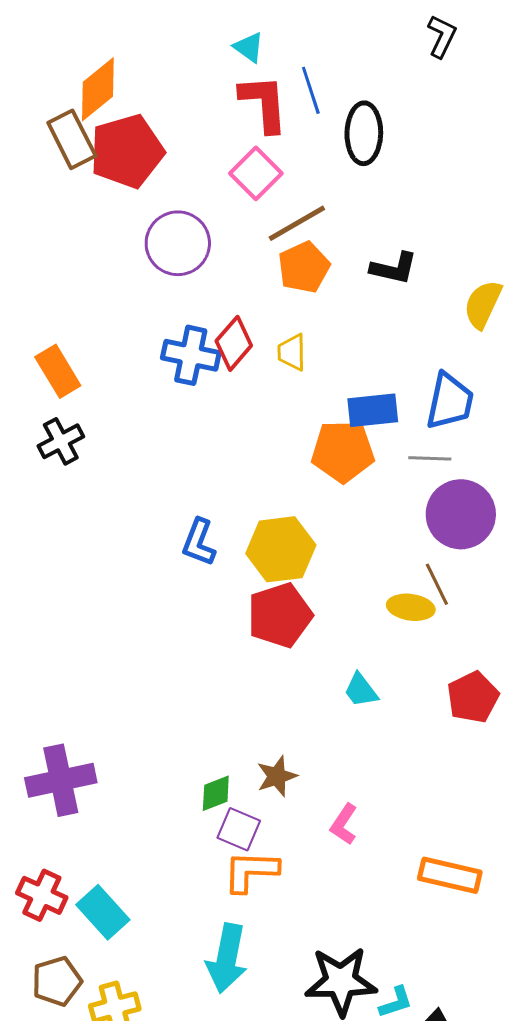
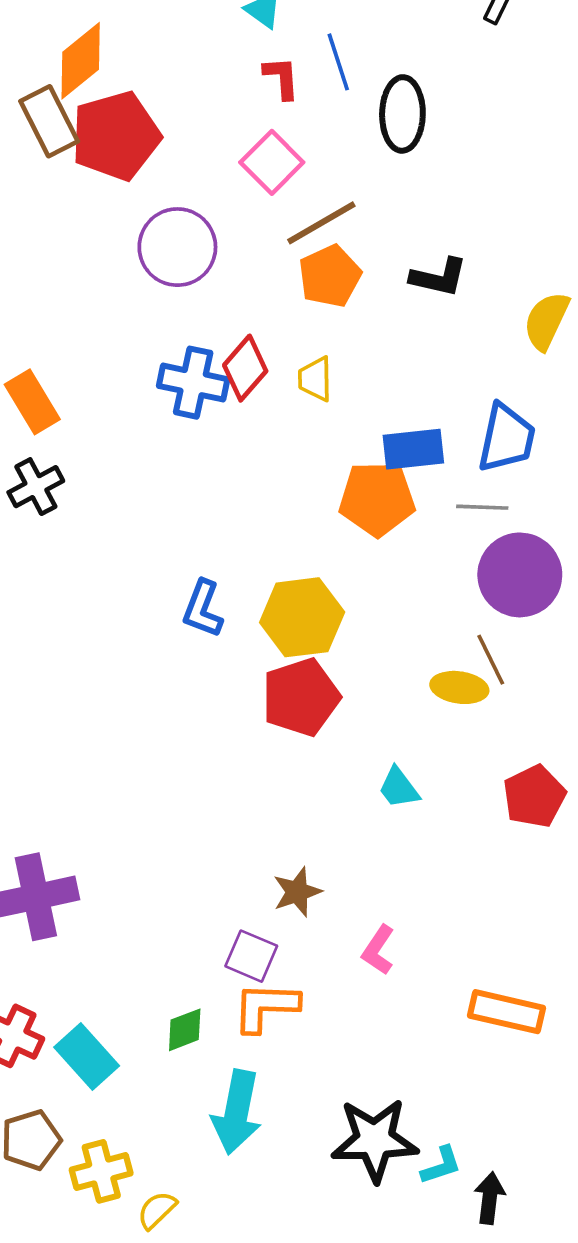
red L-shape: (264, 103) -> (281, 78), size x0.6
green diamond: (216, 793) -> (185, 1030), moved

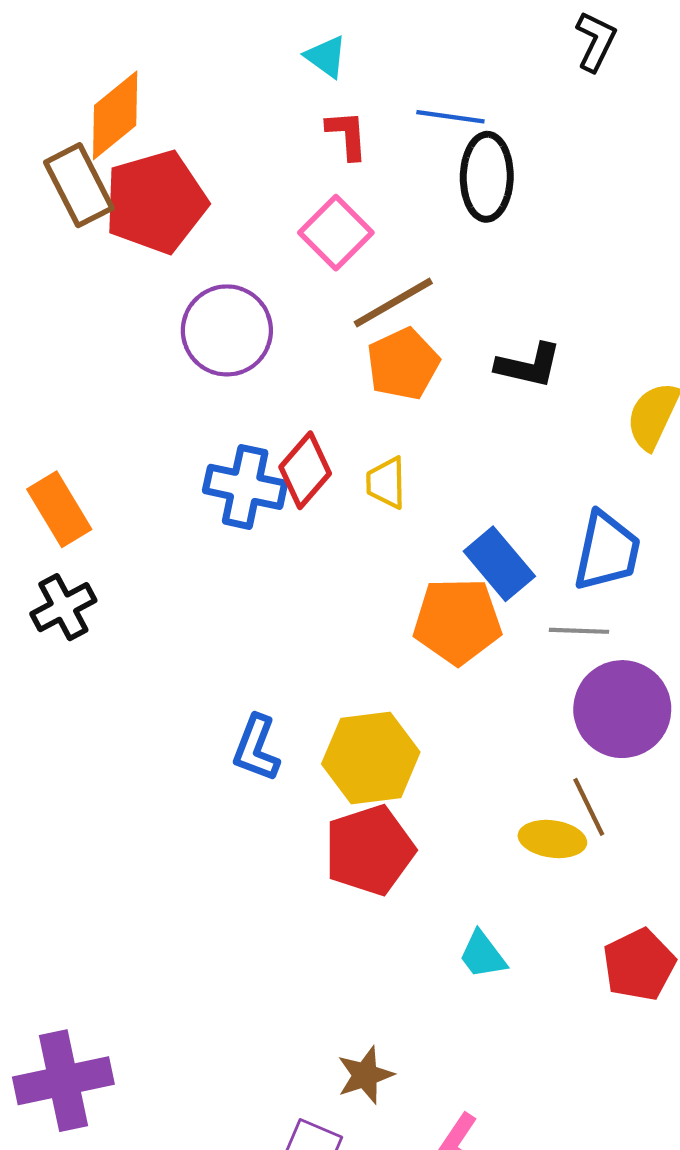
blue line: (338, 62) -> (450, 117), moved, turned -64
blue rectangle: (413, 449) -> (499, 564), turned 56

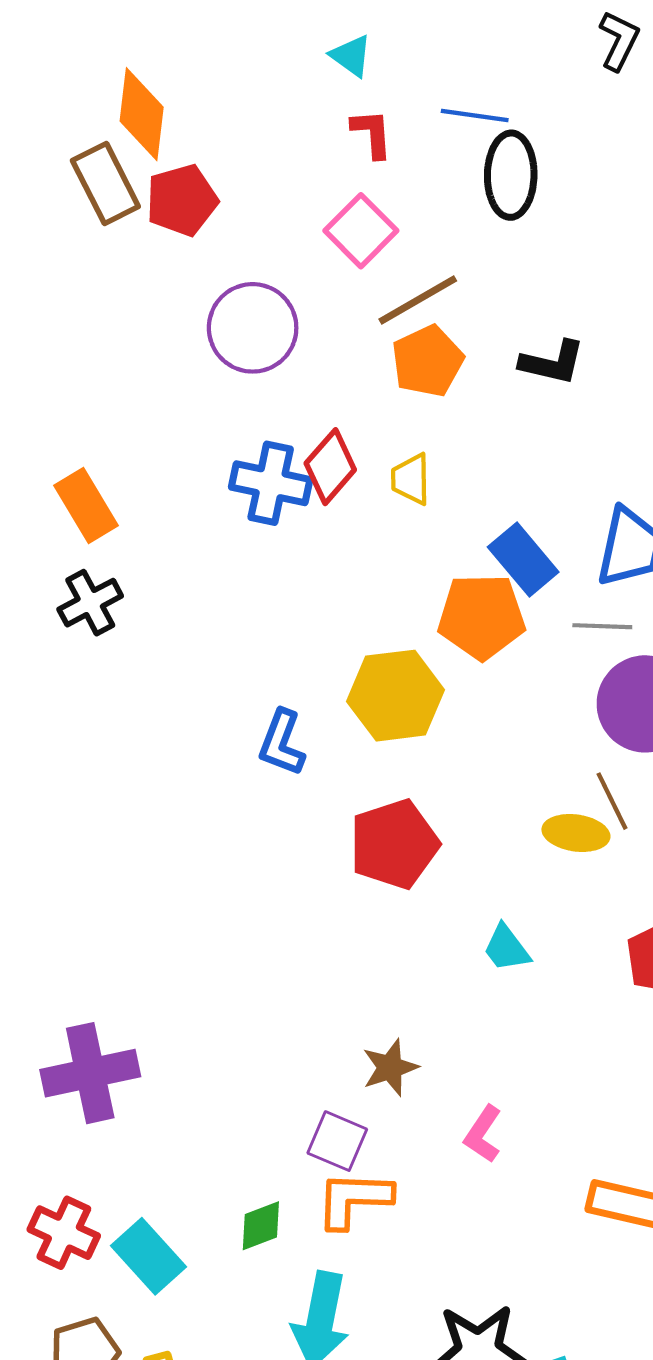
orange diamond: (115, 115) -> (142, 114), turned -44
red pentagon: (156, 202) -> (182, 200), size x0.7
yellow hexagon: (371, 758) -> (396, 696), moved

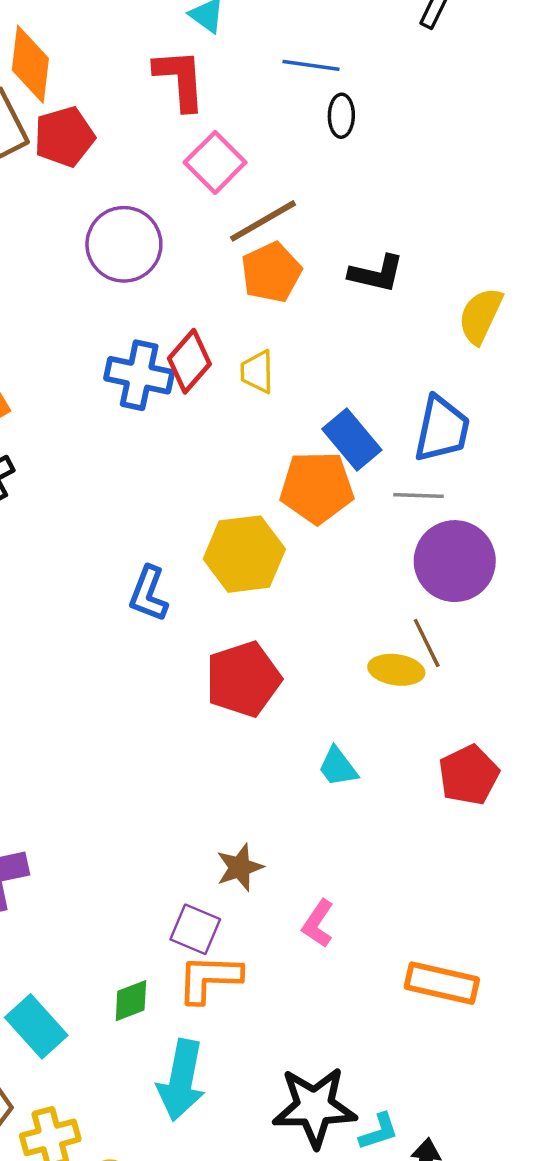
red L-shape: (372, 134) -> (180, 79), moved, size x1.5
black ellipse: (511, 175) -> (341, 116), size x0.6

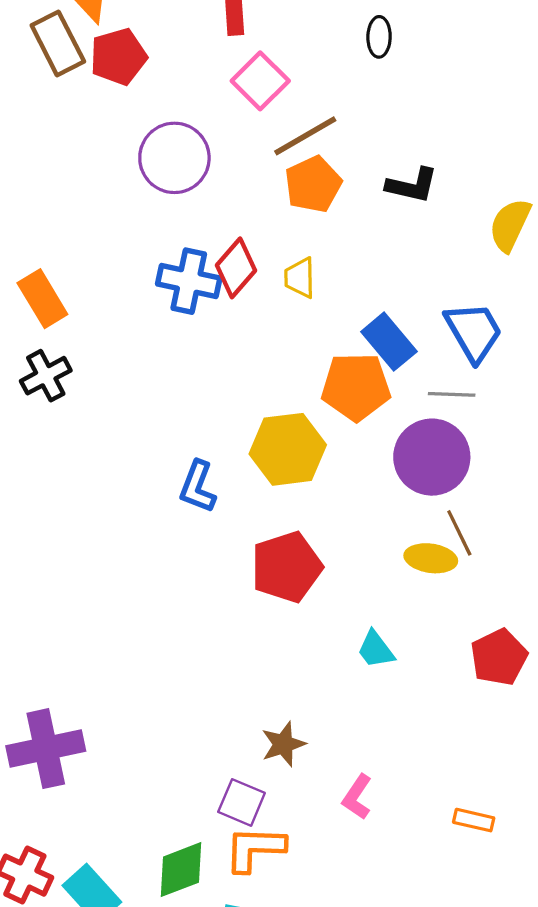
blue trapezoid: (442, 429) -> (474, 332), turned -42
purple circle: (455, 561) -> (432, 457), moved
orange rectangle: (442, 983) -> (474, 820), moved, size x0.6
green diamond: (131, 1001) -> (181, 870), size x1.4

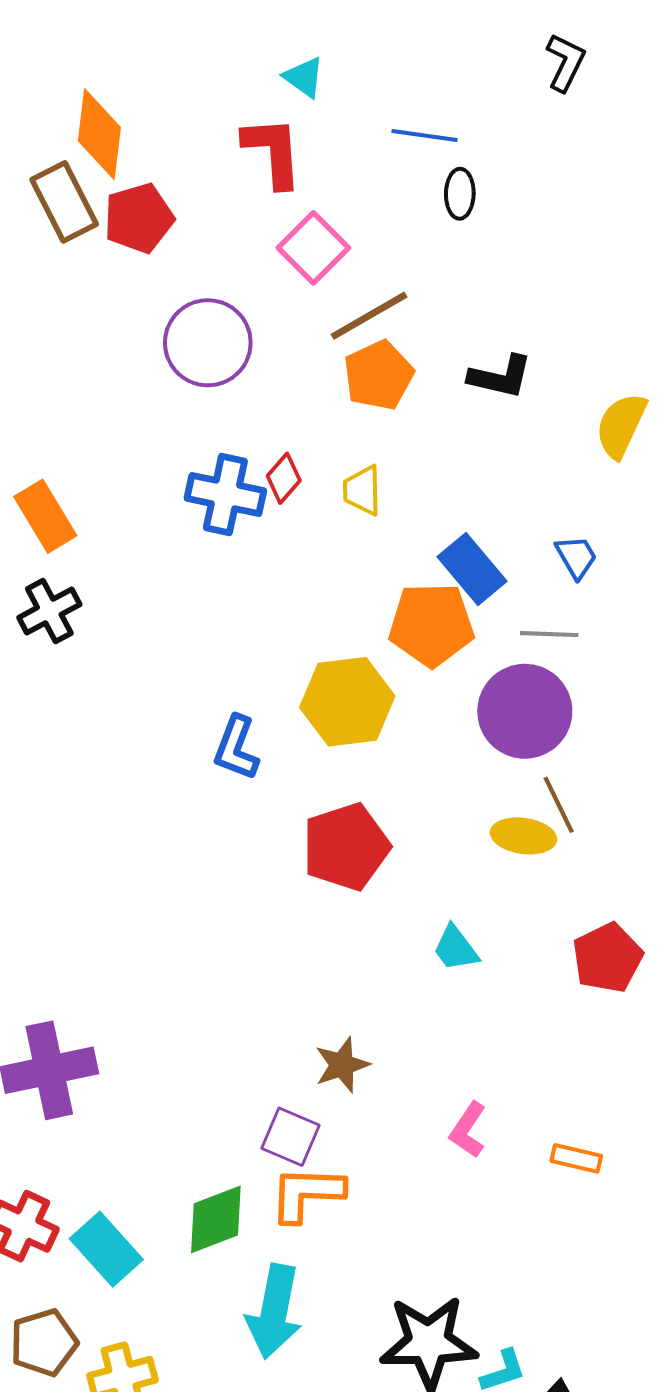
red diamond: (236, 268) -> (284, 478), size x0.7
blue trapezoid: (474, 332) -> (576, 557), size x0.6
pink L-shape: (357, 797) -> (468, 1130), moved

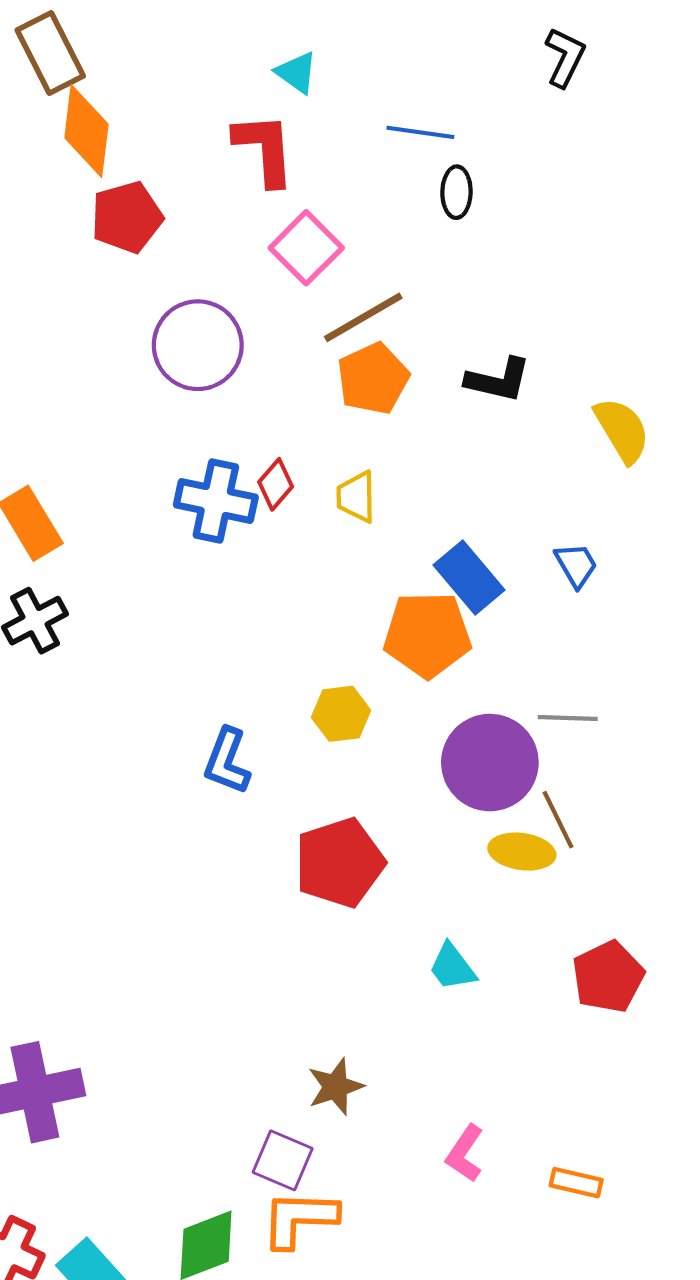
brown rectangle: (64, 202) -> (50, 53), moved
yellow semicircle: (621, 425) -> (622, 430), turned 124
gray line: (549, 634) -> (568, 718), moved
yellow hexagon: (347, 702) -> (341, 714), size x0.6
purple circle: (525, 711) -> (490, 763), moved

